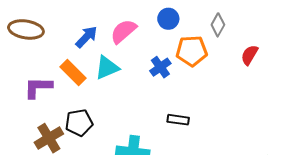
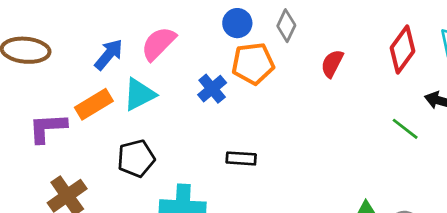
blue circle: (168, 19) -> (237, 23), moved
orange rectangle: (73, 73) -> (94, 104), turned -72
black pentagon: (79, 123) -> (136, 158), moved

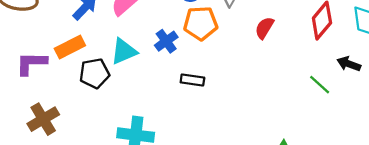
cyan triangle: (139, 94) -> (124, 51), moved
black pentagon: (136, 158) -> (94, 73), moved
black rectangle: (241, 158) -> (192, 80), moved

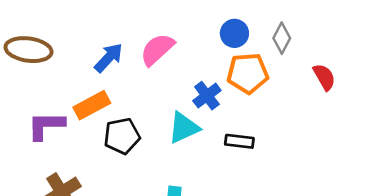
red semicircle: (264, 28) -> (324, 77), turned 120
cyan triangle: (124, 51) -> (184, 128), moved

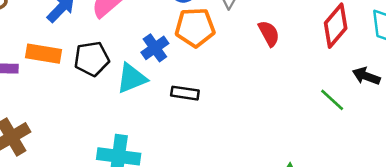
orange rectangle: (92, 105) -> (43, 54), turned 36
black pentagon: (122, 136) -> (92, 59), moved

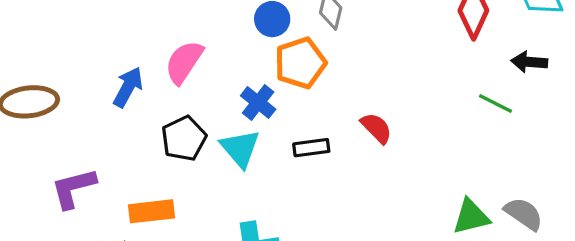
red semicircle: (269, 33) -> (376, 128), moved
orange rectangle: (43, 54) -> (152, 211), moved
cyan triangle: (132, 78) -> (240, 148), turned -32

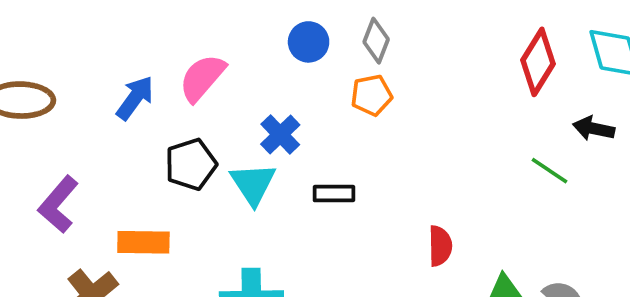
orange pentagon: (300, 63) -> (372, 95), moved, size x0.7
red semicircle: (376, 128) -> (440, 246), moved, turned 36
purple L-shape: (73, 188) -> (58, 204), turned -42

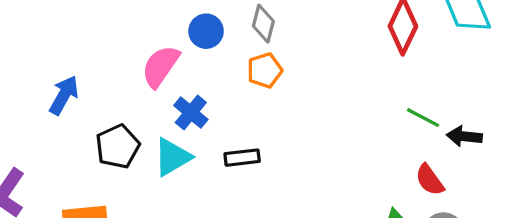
pink semicircle: (202, 78) -> (160, 66), moved
black arrow: (594, 128) -> (464, 136), moved
cyan triangle: (253, 184) -> (172, 157), turned 39
red semicircle: (440, 246) -> (430, 180), moved, turned 152

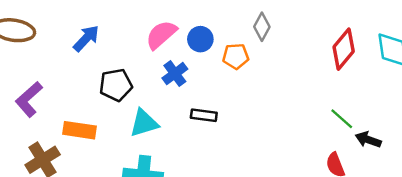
gray diamond: (263, 24) -> (262, 27), moved
blue circle: (206, 31) -> (200, 39), moved
cyan triangle: (172, 157) -> (144, 123), moved

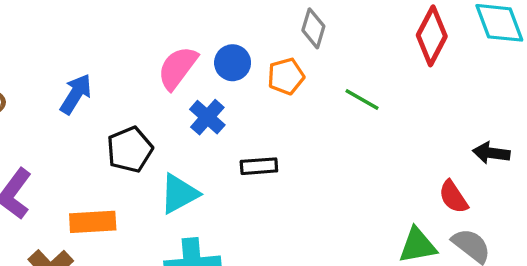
green line: (342, 119) -> (362, 99), moved

